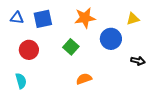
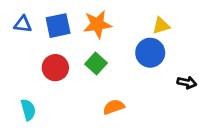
orange star: (85, 18) -> (97, 24), moved
yellow triangle: (133, 19) -> (161, 26), moved
red circle: (29, 50) -> (55, 68), moved

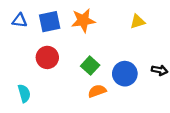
blue circle: (150, 53) -> (125, 74), moved
green square: (96, 64) -> (90, 66), moved

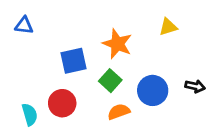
orange star: (83, 20) -> (117, 44), moved, turned 30
blue square: (50, 22) -> (73, 61), moved
red circle: (47, 57) -> (62, 103), moved

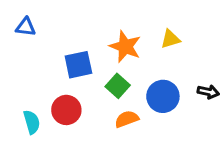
yellow triangle: (168, 27) -> (170, 39), moved

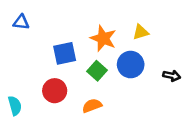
blue circle: (163, 96) -> (131, 65), moved
orange semicircle: (127, 119) -> (92, 106), moved
cyan semicircle: (32, 122) -> (15, 106), moved

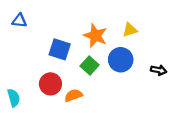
blue square: (65, 53) -> (60, 49), turned 30
orange semicircle: (92, 106) -> (73, 95), moved

